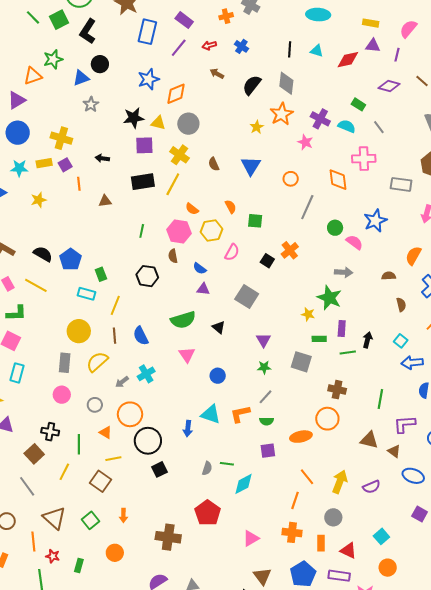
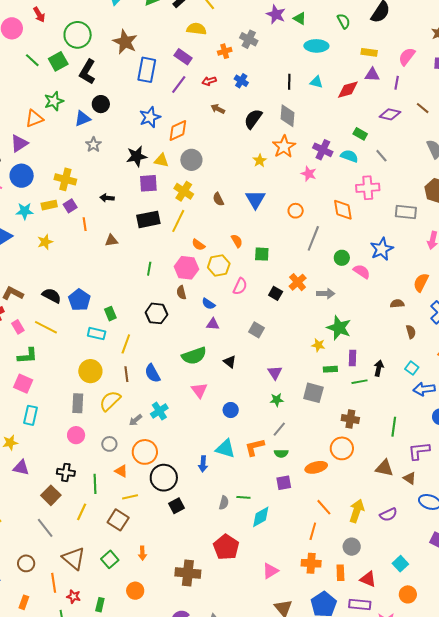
gray arrow: (344, 272) -> (326, 294), moved
gray square: (247, 297) -> (256, 330), size x0.7

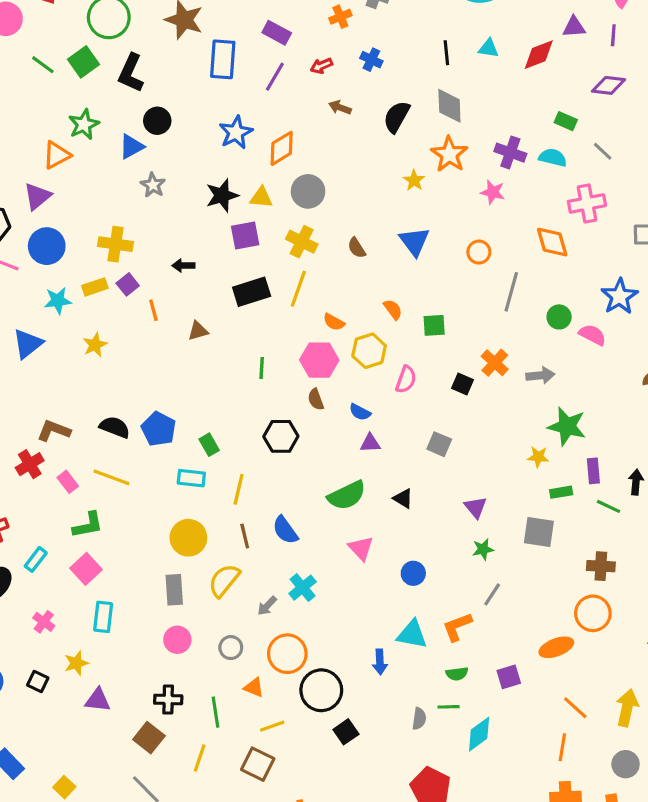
green line: (359, 382) -> (608, 506), turned 42
pink square: (23, 384) -> (86, 569), turned 30
green semicircle: (281, 453) -> (457, 674), moved

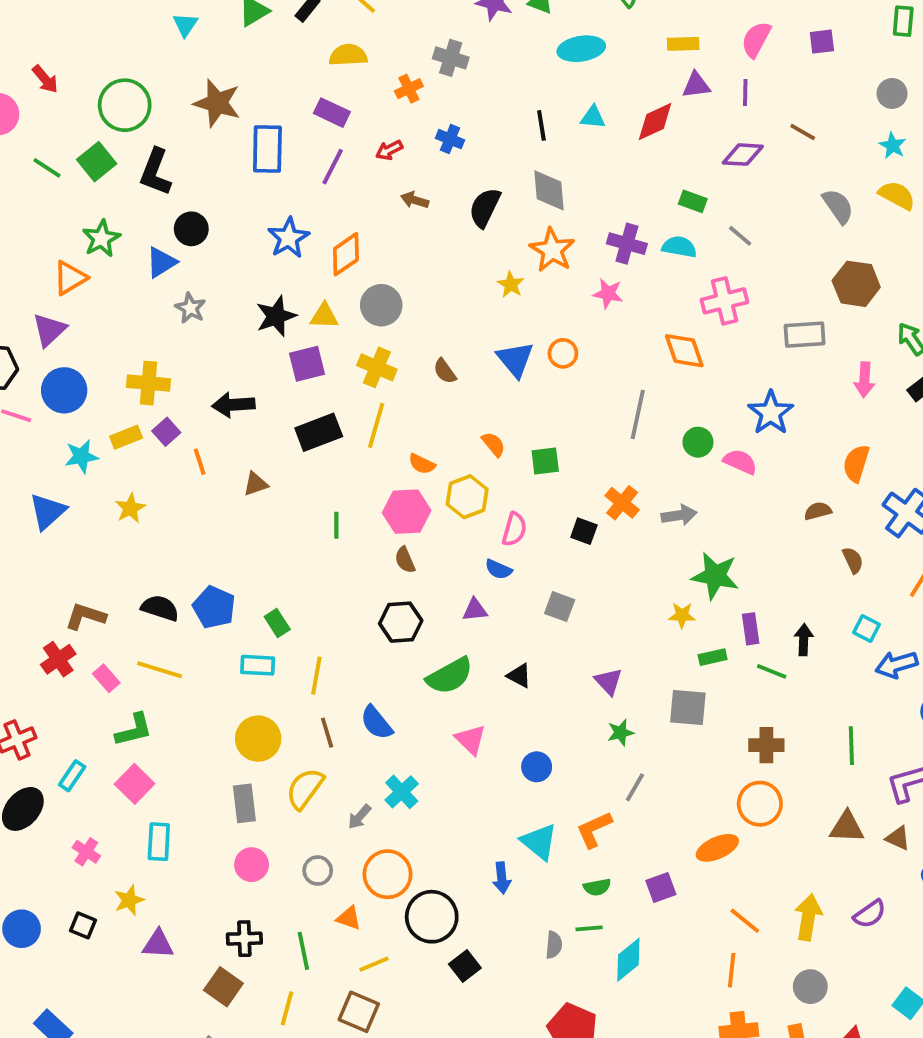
orange circle: (479, 252) -> (563, 353), moved
black arrow: (183, 266) -> (233, 405), size x1.5
blue semicircle: (360, 412) -> (498, 569), moved
black hexagon: (281, 436) -> (401, 622), moved
cyan triangle: (412, 634) -> (539, 842), turned 32

